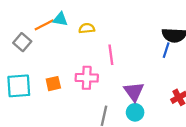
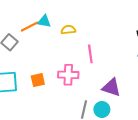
purple triangle: (134, 92) -> (111, 87), turned -36
cyan circle: (135, 112) -> (102, 109), moved

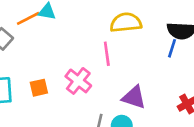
yellow semicircle: (68, 30) -> (126, 23), moved, size x1.6
pink cross: (68, 75) -> (78, 81), turned 36

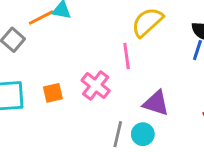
yellow semicircle: (126, 23) -> (147, 22), turned -36

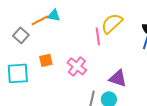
pink line: (127, 56) -> (98, 36), moved
orange square: (53, 93) -> (46, 60), moved

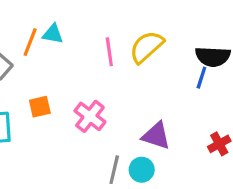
orange line: (40, 20) -> (30, 42), turned -42
pink line: (98, 36) -> (109, 52), moved

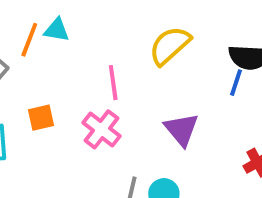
pink line: (109, 52) -> (113, 83), moved
purple triangle: (156, 136) -> (181, 129), moved, turned 32

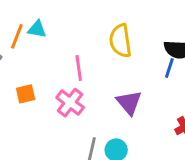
yellow semicircle: (170, 46) -> (120, 41), turned -56

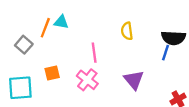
yellow semicircle: (120, 41) -> (127, 31), size x0.7

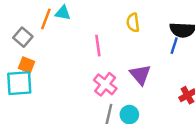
orange square: (52, 73) -> (27, 65), moved, turned 35
pink cross: (87, 80) -> (105, 84), moved

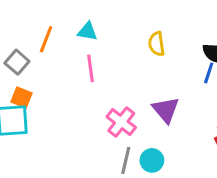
cyan triangle: (63, 13) -> (87, 32), moved
pink line: (98, 46) -> (91, 68), moved

